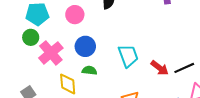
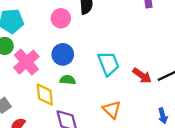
pink circle: (75, 15) -> (61, 18), moved

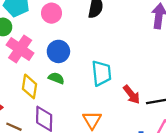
pink circle: (61, 18) -> (52, 13), moved
pink cross: (26, 62) -> (20, 49), turned -30

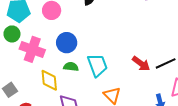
cyan trapezoid: (101, 73) -> (97, 65), moved

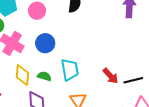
green semicircle: (71, 67) -> (44, 76), moved

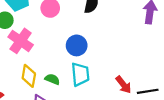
blue circle: (45, 43) -> (77, 45), moved

